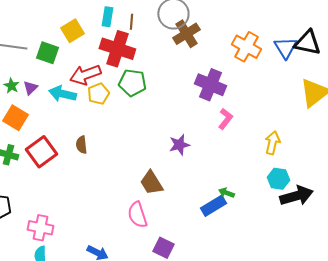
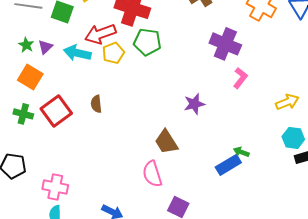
yellow arrow: (272, 143) -> (287, 102), turned 55

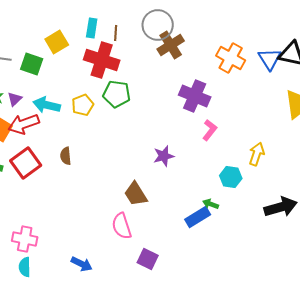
red arrow: (100, 34) -> (24, 124), moved
yellow arrow: (287, 102) -> (257, 154), turned -50
cyan hexagon: (293, 138) -> (231, 177), moved

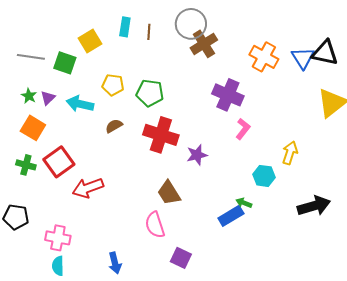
red cross: (102, 60) -> (161, 135), moved
yellow pentagon: (83, 105) -> (113, 85), moved, turned 30
red arrow: (24, 124) -> (88, 188), moved
brown semicircle: (66, 156) -> (114, 126), moved, turned 66
blue arrow: (82, 264) -> (115, 263), turned 50

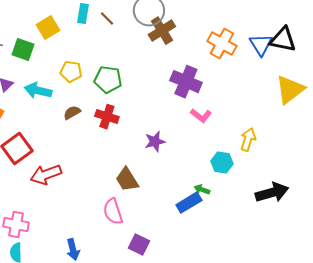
brown line: (149, 32) -> (107, 19), turned -49
pink L-shape: (243, 129) -> (201, 116), turned 90
red cross: (161, 135) -> (107, 117), moved, size x0.7

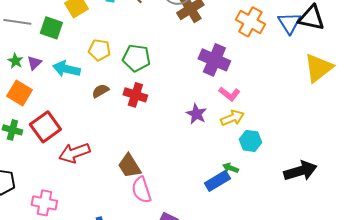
yellow arrow: (248, 140) -> (232, 118), moved, turned 50
purple star: (155, 142) -> (196, 114), moved, turned -30
brown trapezoid: (127, 180) -> (129, 166), moved

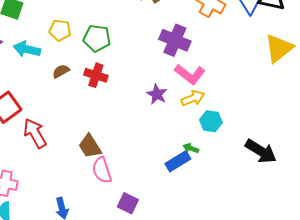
pink L-shape: (229, 94) -> (190, 74), size x1.4
red arrow: (74, 153) -> (35, 133), turned 80
black arrow: (300, 171) -> (261, 151), turned 48

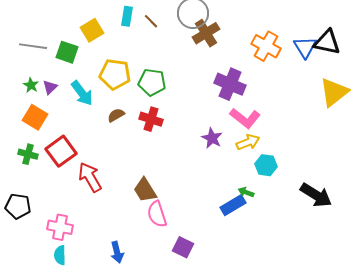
yellow pentagon: (60, 30) -> (115, 74), size x1.4
cyan arrow: (27, 49) -> (82, 93), turned -140

